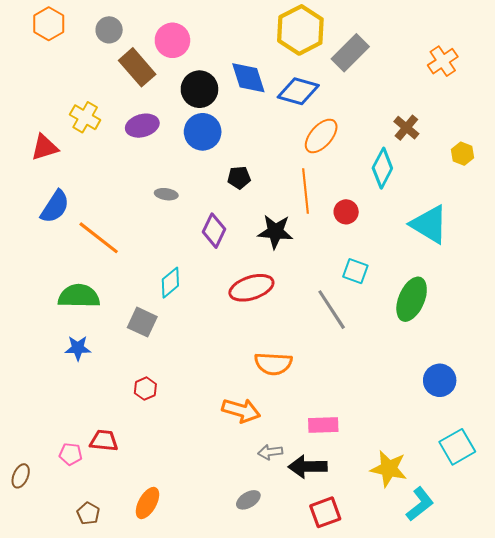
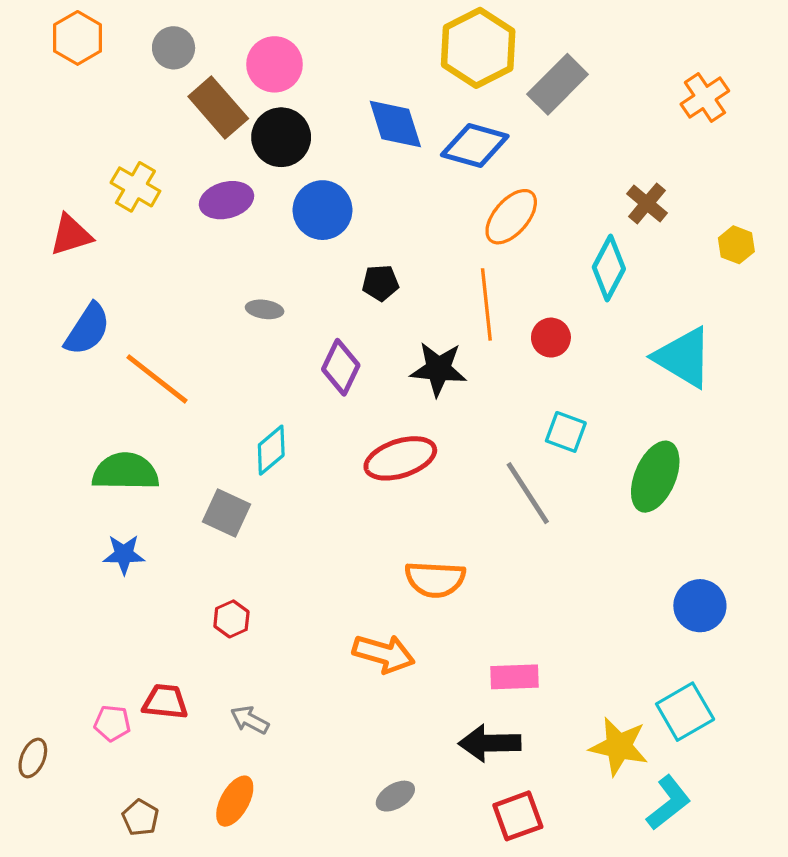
black circle: (199, 89) -> (281, 137), moved
cyan square: (457, 447) -> (685, 712), moved
gray arrow: (270, 452) -> (250, 720), moved, turned 35

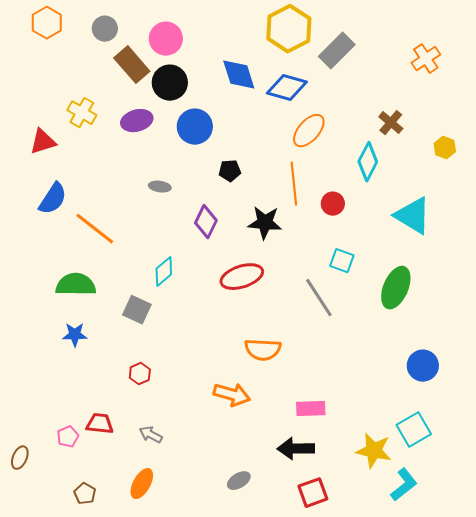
pink pentagon: (112, 723) -> (68, 437), turned -30

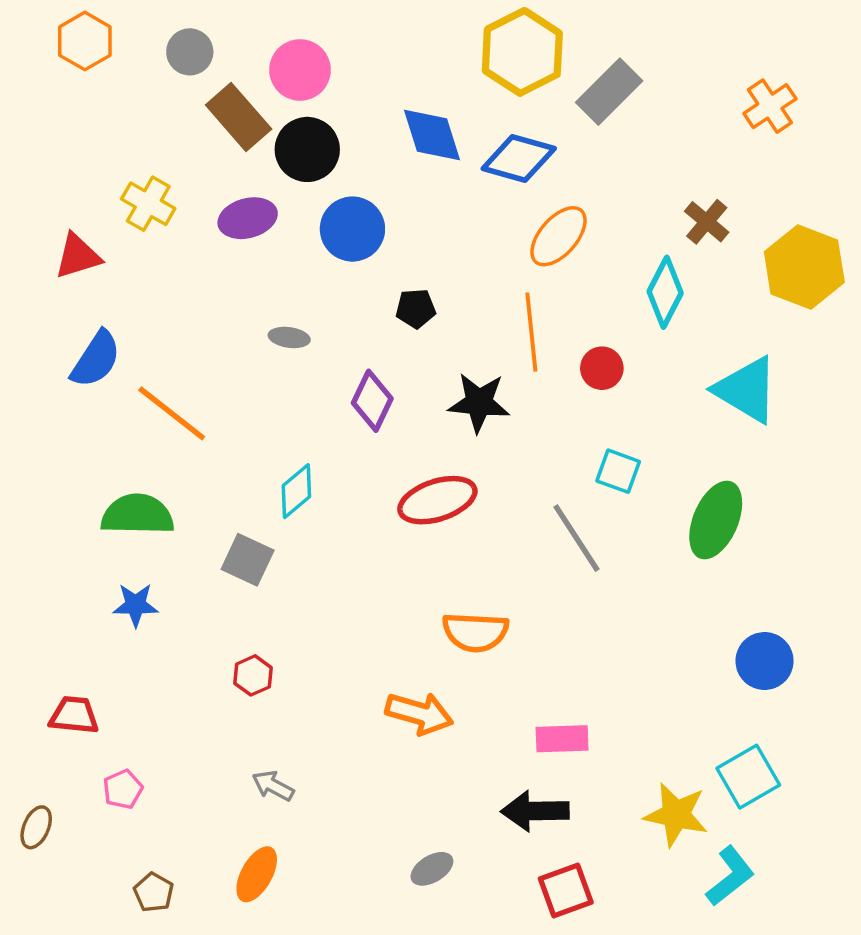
yellow hexagon: (445, 148) -> (804, 267), size x2.0
red trapezoid: (100, 424) -> (74, 715), moved

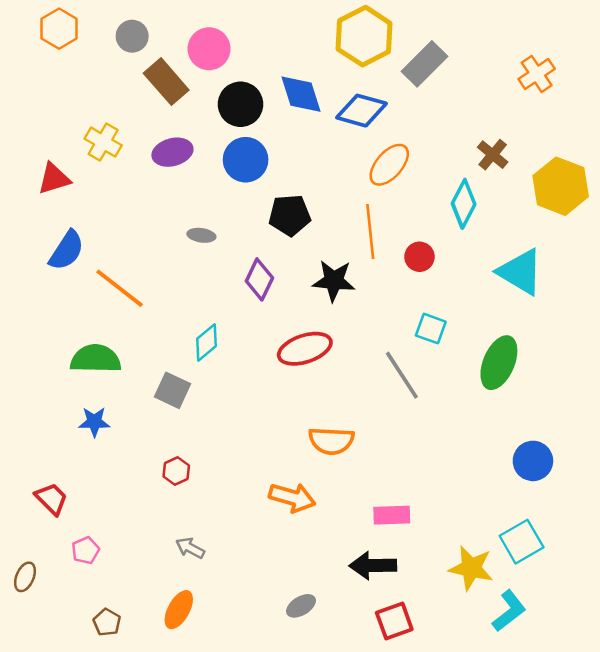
black circle: (307, 149) -> (241, 104), moved
black pentagon: (416, 309) -> (290, 215), size x1.5
red trapezoid: (74, 715) -> (51, 499), turned 39

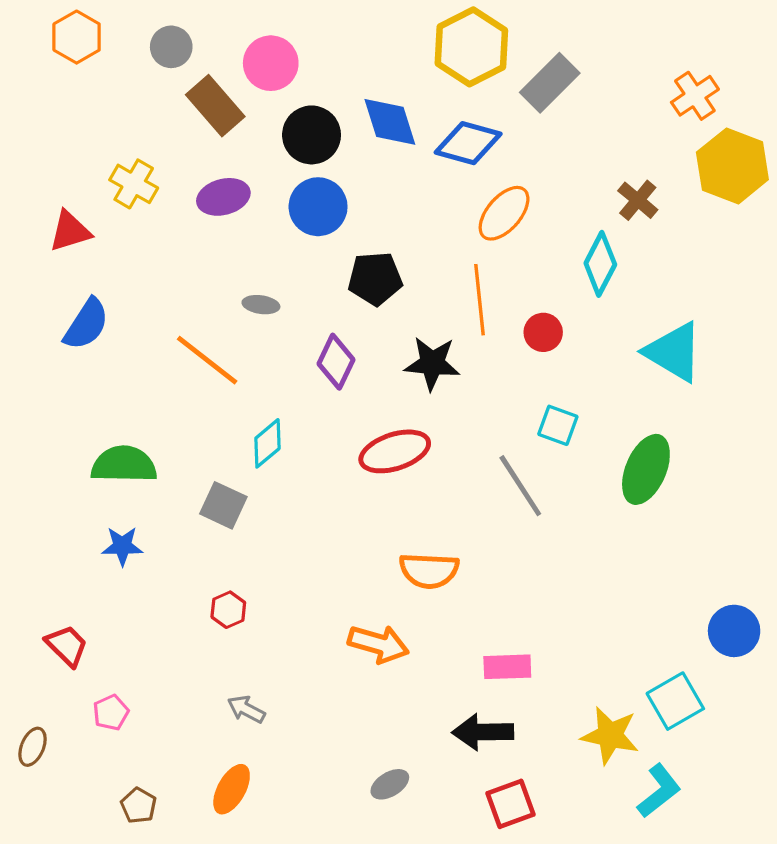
yellow hexagon: (561, 186) -> (732, 166), moved
orange line: (120, 288) -> (207, 360), moved
blue circle: (533, 461) -> (734, 631), moved

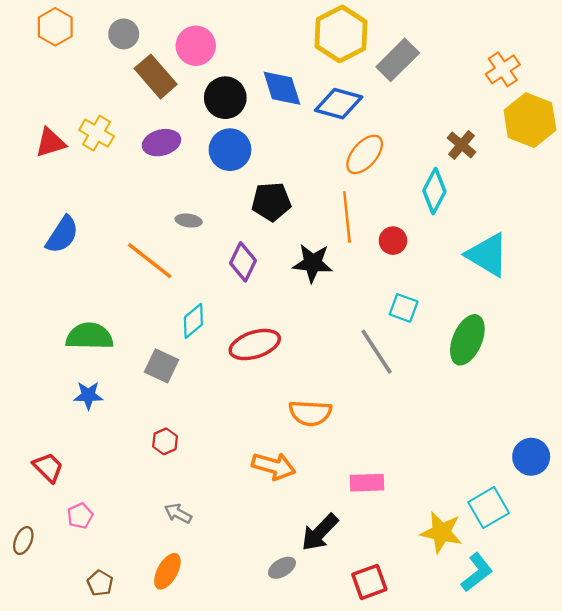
red triangle: (70, 231) -> (50, 143), moved
red ellipse: (395, 451) -> (255, 345), moved
black arrow: (483, 732) -> (320, 532), moved, turned -45

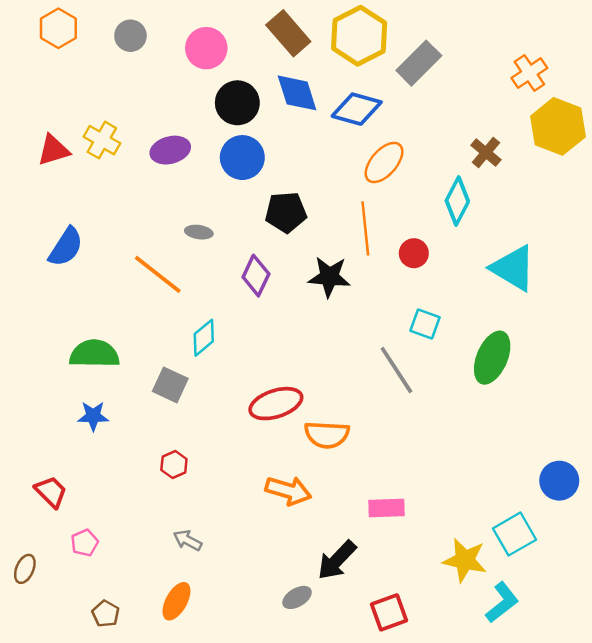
brown rectangle: (156, 76) -> (288, 33), moved
red ellipse: (255, 345) -> (276, 404), moved

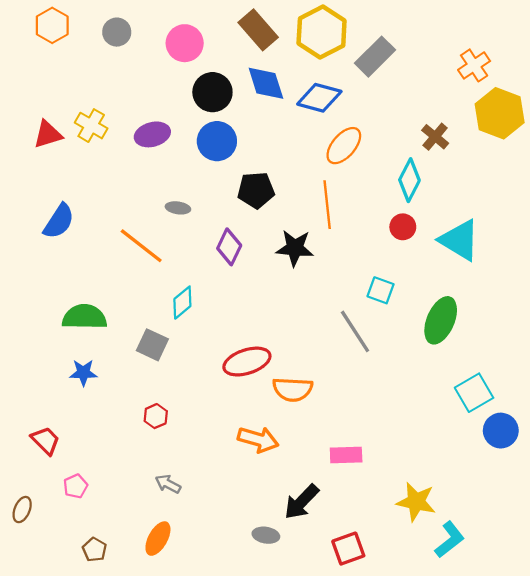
red circle: (414, 253) -> (403, 227), moved
cyan square: (514, 534) -> (474, 393), moved
gray ellipse: (297, 597) -> (266, 535), turned 40

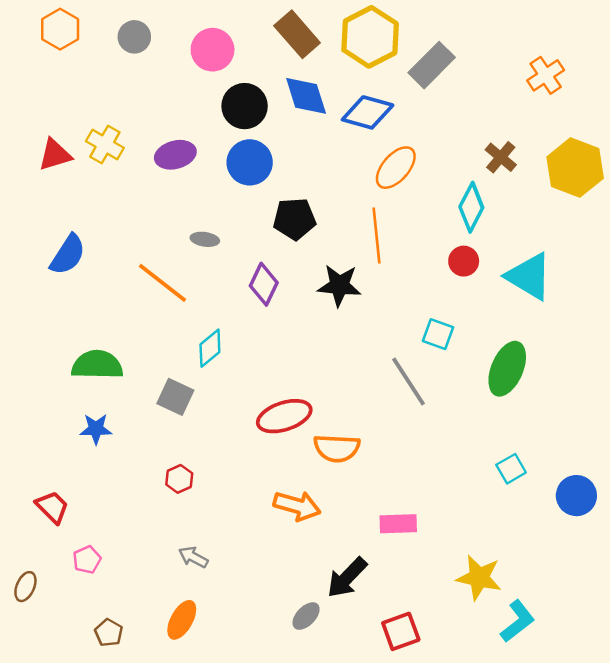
yellow hexagon: (500, 113) -> (575, 168), moved
cyan square: (474, 393) -> (511, 469), moved, size x0.7
gray ellipse: (266, 535) -> (306, 616), turned -55

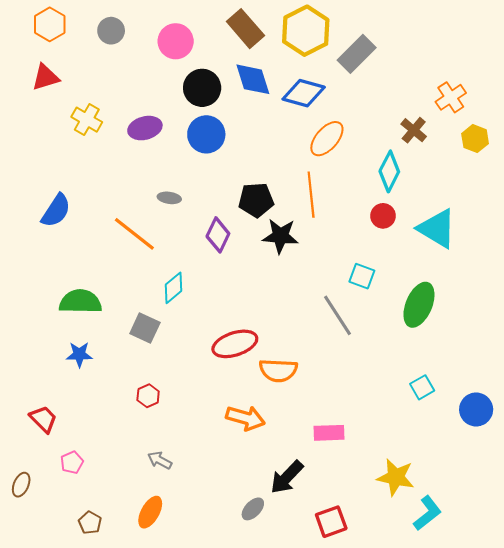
orange cross: (546, 75) -> (451, 97), moved
red triangle: (55, 155) -> (45, 77), moved
yellow hexagon: (575, 168) -> (475, 139), size x0.6
black pentagon: (295, 219) -> (256, 200), moved

